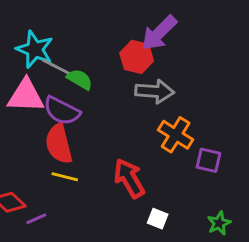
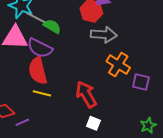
white square: (158, 219) -> (93, 123), moved

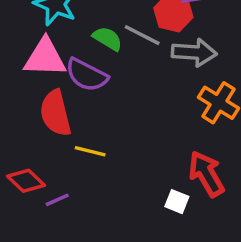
gray line: (37, 18) -> (142, 35), moved
red semicircle: (38, 71) -> (55, 113), moved
red arrow: (86, 94) -> (206, 174), moved

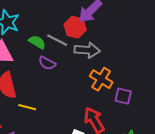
purple semicircle: (87, 75) -> (47, 63), moved, size x0.7

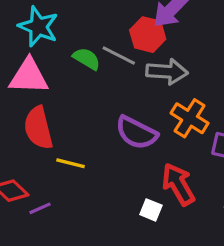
purple semicircle: (47, 63) -> (136, 133), moved, size x1.5

